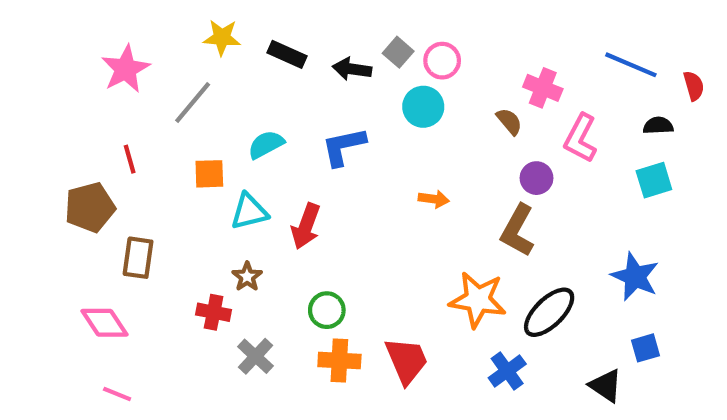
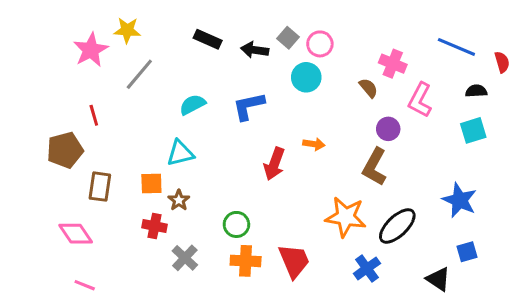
yellow star: (222, 38) -> (127, 30), moved
orange square: (209, 174) -> (151, 184), moved
red arrow: (306, 226) -> (274, 164), moved

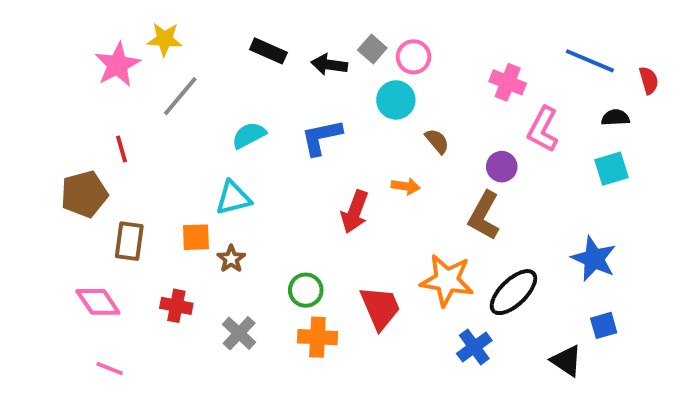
brown semicircle: (368, 88) -> (437, 141), moved
red cross: (154, 226) -> (176, 306), moved
red trapezoid: (294, 261) -> (380, 308), moved

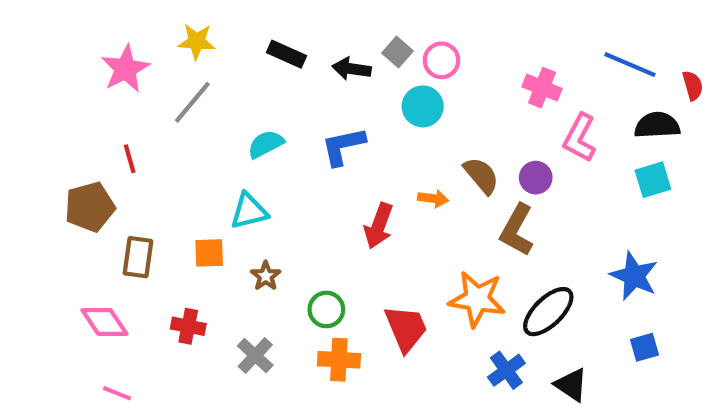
yellow star: (165, 39) -> (197, 42), moved
black semicircle: (615, 118) -> (657, 125), size x1.5
brown semicircle: (437, 141) -> (481, 176), moved, size x1.4
brown star: (231, 259) -> (266, 276), moved
black triangle: (566, 361) -> (571, 385), moved

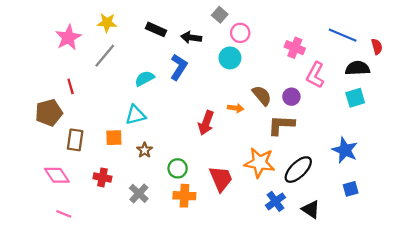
gray square: (398, 52) -> (220, 15), moved
blue L-shape: (343, 146) -> (179, 67), moved, turned 135
brown L-shape: (517, 230) -> (281, 125), turned 64

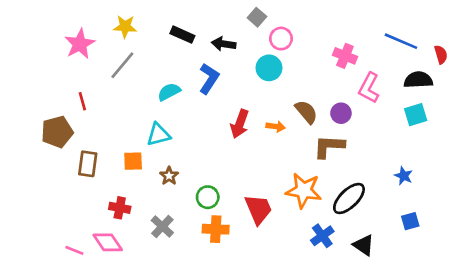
red arrow: (206, 123) -> (240, 124), moved
blue star: (345, 150) -> (404, 176), size x0.6
pink diamond: (57, 175) -> (108, 242), moved

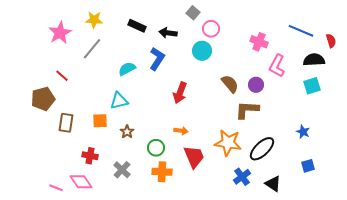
red line: (82, 101) -> (62, 76), turned -32
orange arrow: (276, 127) -> (181, 131), moved

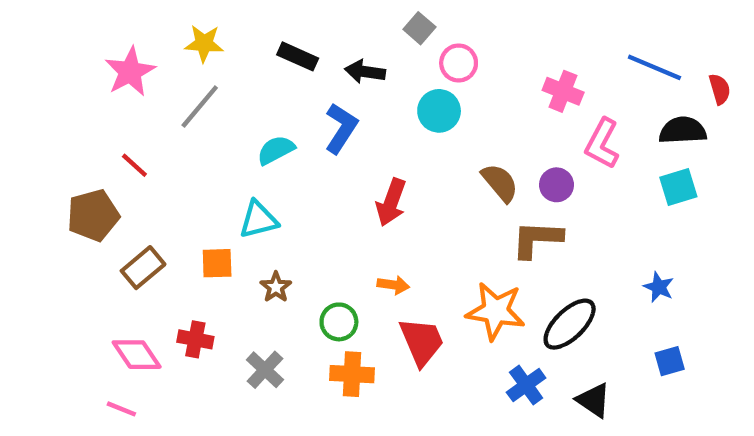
brown rectangle: (66, 123) -> (143, 268), turned 42
pink diamond: (81, 182) -> (137, 355), moved

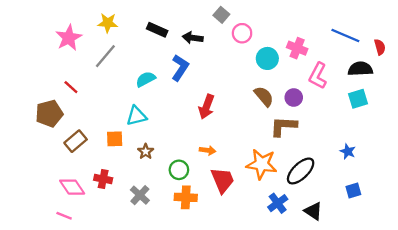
cyan circle: (439, 111) -> (267, 58), moved

